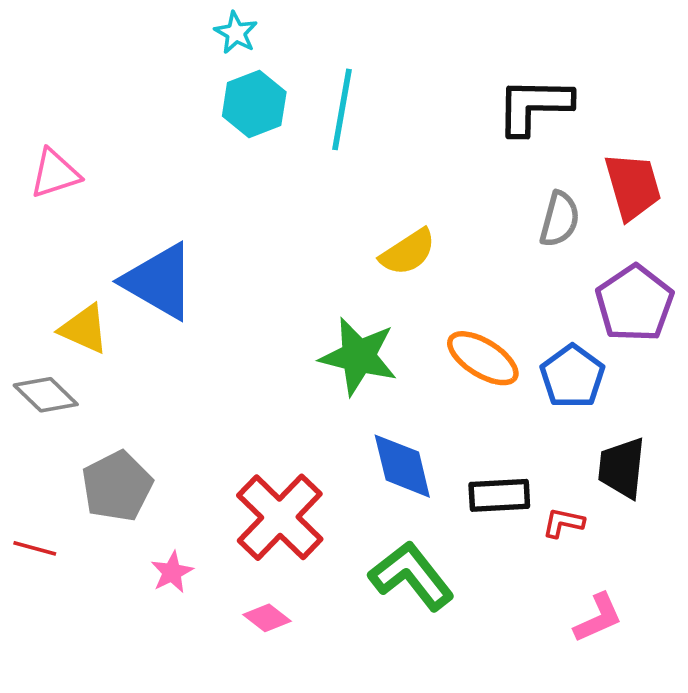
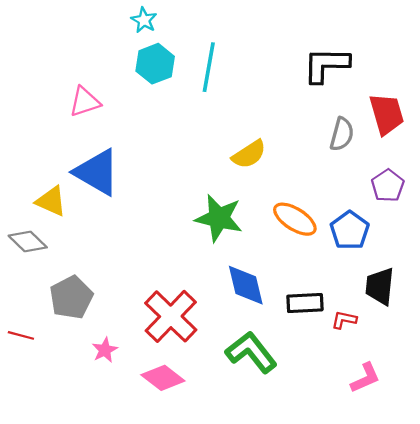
pink triangle: (55, 173) -> (85, 102), moved
purple pentagon: (635, 303) -> (388, 186), size x0.7
pink diamond: (267, 618) -> (163, 378), size x1.5

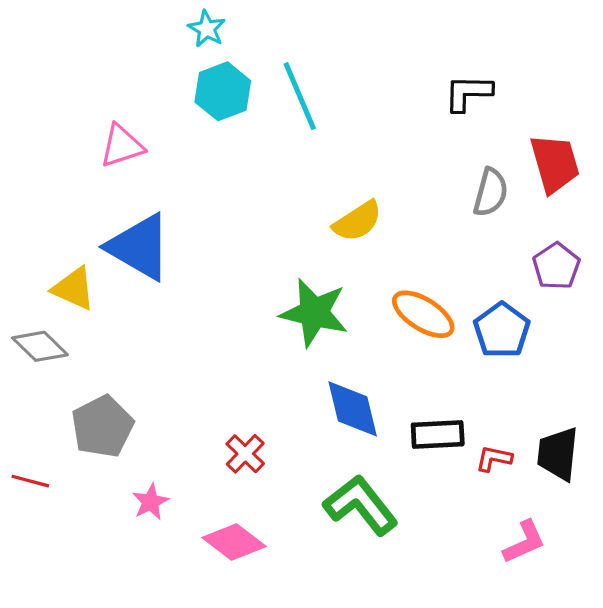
black L-shape: (326, 65) -> (468, 93), size x0.7
cyan line: (209, 67) -> (300, 96), turned -33
black trapezoid: (380, 286) -> (558, 454), moved
red cross: (171, 316) -> (245, 454), size x0.5

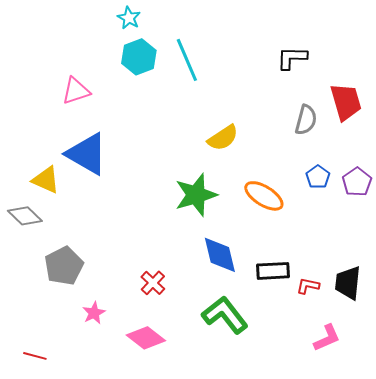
purple pentagon: (556, 266) -> (357, 182), moved
green star: (314, 313) -> (196, 195), turned -30
blue pentagon: (502, 330) -> (318, 177), moved, size x0.7
red line: (30, 481) -> (35, 356), moved

